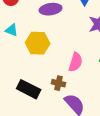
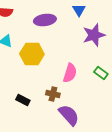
black rectangle: (29, 89) -> (23, 100), size x0.6

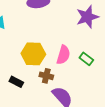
yellow hexagon: (32, 54) -> (33, 54), moved
green rectangle: (101, 73) -> (86, 59), moved

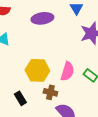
black rectangle: (16, 82) -> (20, 98), turned 32

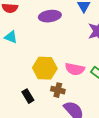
pink semicircle: (67, 71) -> (75, 69), turned 84

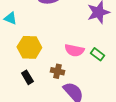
yellow hexagon: (45, 68) -> (29, 47), moved

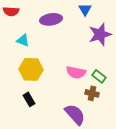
cyan triangle: (10, 18) -> (23, 40), moved
brown cross: (57, 71) -> (92, 93), moved

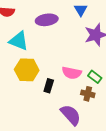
cyan triangle: (23, 40) -> (19, 41), size x1.5
black rectangle: (29, 99) -> (49, 86), moved, turned 48

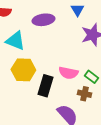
black rectangle: (49, 86) -> (45, 86), size x1.5

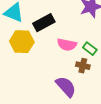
black rectangle: (45, 86) -> (44, 23), moved, turned 45

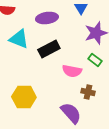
yellow hexagon: (22, 42) -> (24, 97), moved
green rectangle: (90, 49) -> (95, 60), moved

